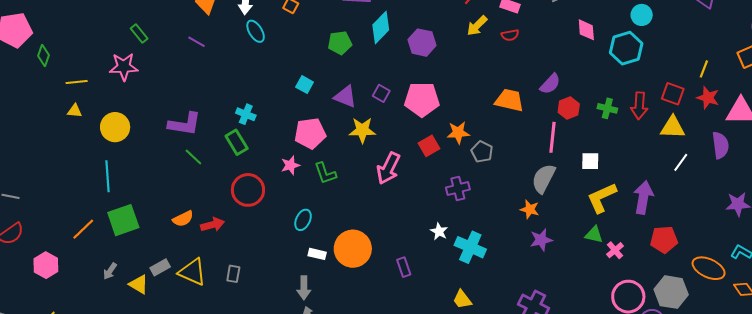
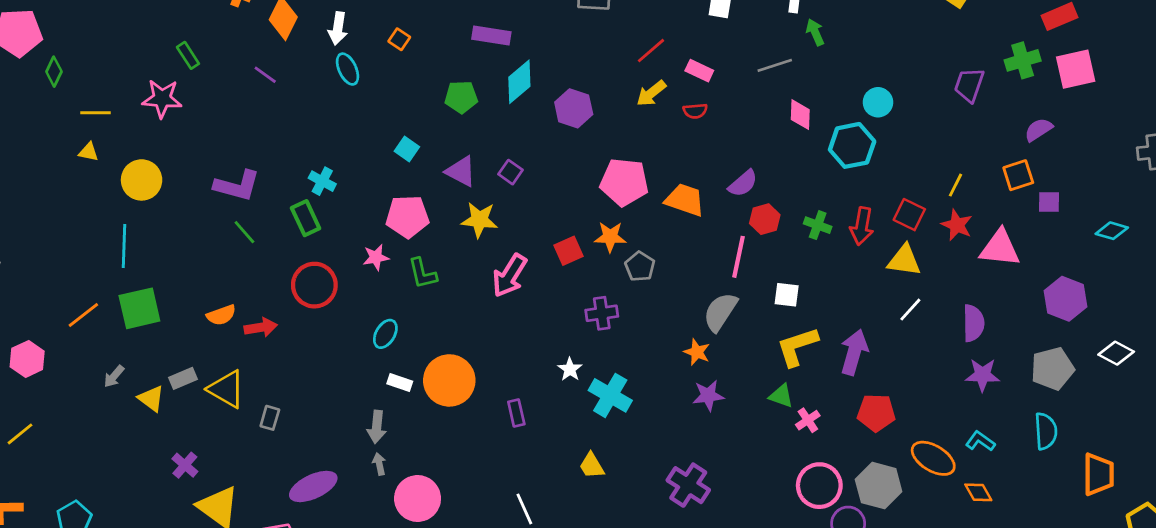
pink pentagon: (422, 99) -> (624, 182), moved
purple semicircle: (720, 145) -> (973, 323), moved
gray rectangle: (233, 274) -> (270, 418), moved

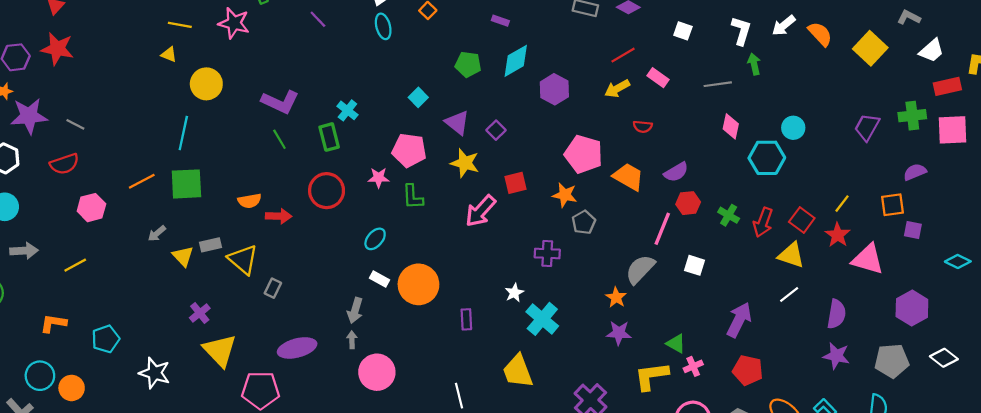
purple rectangle: (491, 36) -> (500, 21), size x0.6
red semicircle: (695, 111) -> (643, 127), moved
red square: (568, 251) -> (515, 183), moved
yellow L-shape: (797, 346) -> (651, 376), moved
yellow trapezoid: (592, 466) -> (518, 371), size x1.6

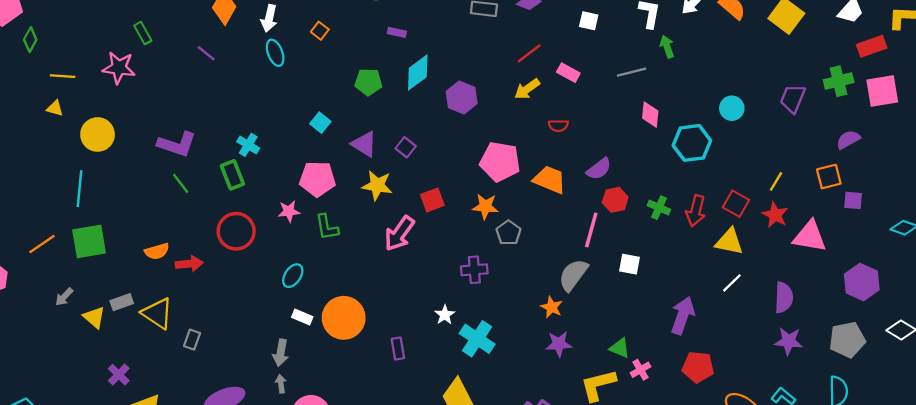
cyan circle: (793, 128) -> (732, 108), moved

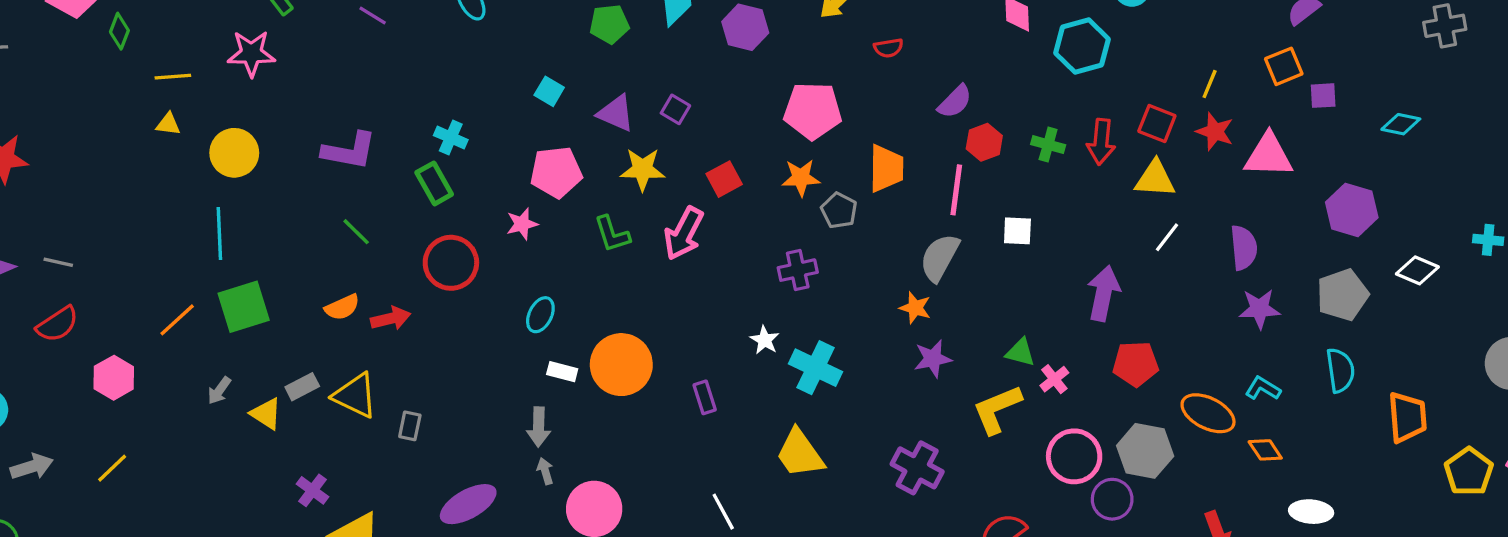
orange trapezoid: (550, 180) -> (886, 168), moved, turned 76
green line: (181, 183) -> (356, 232), moved
green L-shape: (327, 227) -> (612, 234), moved

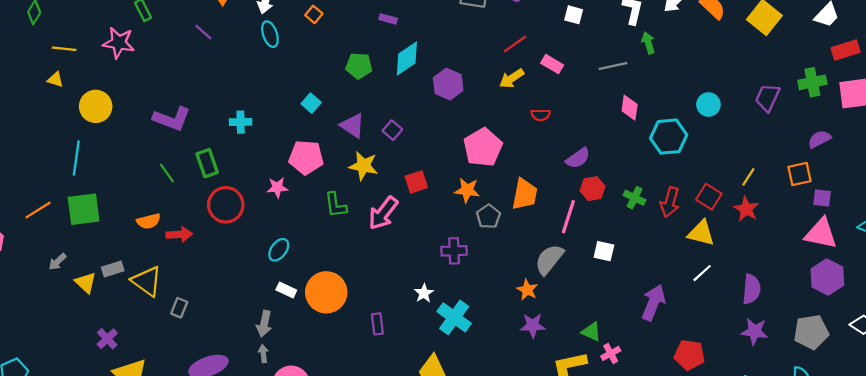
pink pentagon: (813, 111) -> (483, 147), turned 30
cyan cross: (451, 138) -> (241, 122), turned -35
pink triangle: (1268, 155) -> (821, 234), moved
green rectangle: (434, 183) -> (207, 163), moved
red pentagon: (1136, 364) -> (689, 355), moved

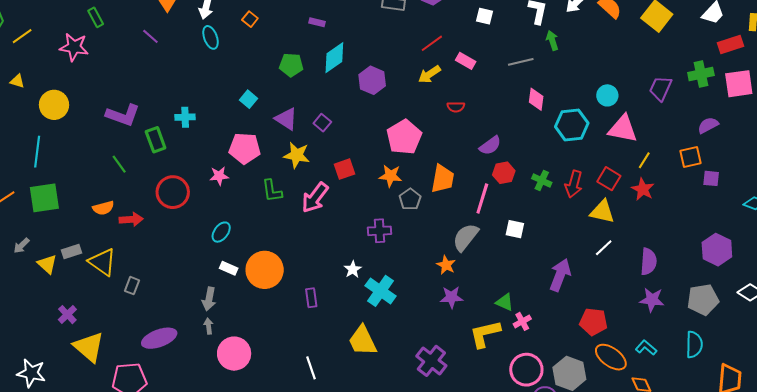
yellow line: (64, 49) -> (22, 36), moved, turned -40
green rectangle: (207, 163) -> (156, 140), moved
pink triangle: (821, 234) -> (623, 129), moved

